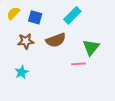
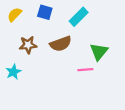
blue square: (35, 17) -> (45, 12), moved
cyan star: (22, 72) -> (13, 72), moved

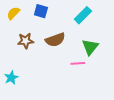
cyan rectangle: (79, 17) -> (83, 15), moved
cyan star: (13, 72) -> (11, 78), moved

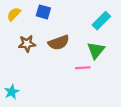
cyan rectangle: (83, 15) -> (101, 21), moved
cyan star: (11, 78) -> (12, 92), moved

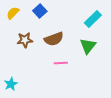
blue square: (43, 12) -> (40, 11), turned 32
pink line: (83, 68) -> (61, 63), moved

